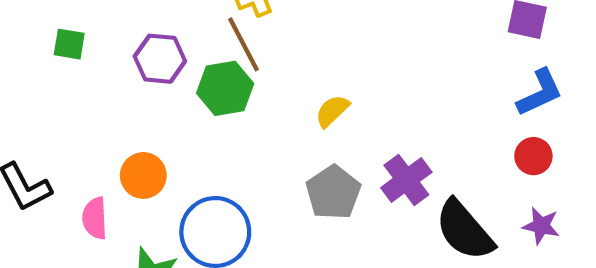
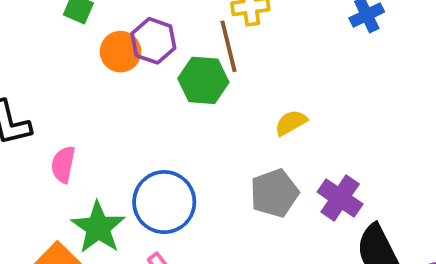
orange circle: (143, 175) -> (120, 52), moved
purple cross: (406, 180) -> (340, 198), turned -33

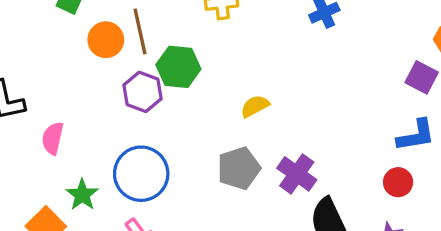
purple hexagon: (153, 41) -> (143, 92), moved
brown line: (229, 46) -> (140, 31), moved
green star: (98, 227) -> (82, 195), size x0.7

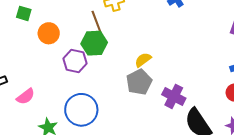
brown line: (140, 31) -> (97, 24), moved
pink semicircle: (53, 138) -> (26, 96), turned -132
gray pentagon: (239, 168) -> (139, 82), moved

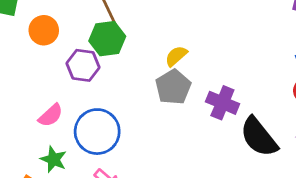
pink semicircle: (26, 96) -> (51, 115), moved

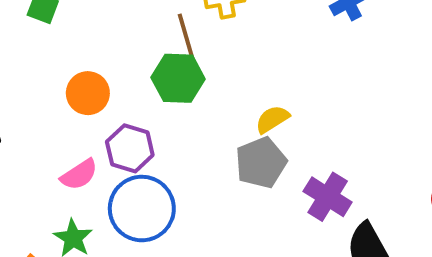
orange circle: (44, 30) -> (88, 93), moved
purple hexagon: (83, 65) -> (130, 148), moved

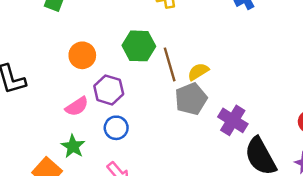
brown line: (187, 41) -> (170, 64), moved
blue circle: (142, 209) -> (116, 128), size x0.6

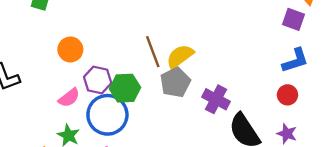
green hexagon: (139, 46) -> (125, 88), moved
yellow semicircle: (198, 72) -> (180, 56), size x1.4
blue circle: (116, 128) -> (107, 115), size x1.8

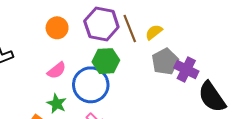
yellow semicircle: (180, 56) -> (154, 32), size x0.7
purple hexagon: (98, 80) -> (101, 24), moved, size x1.4
gray pentagon: (175, 82) -> (165, 61), moved

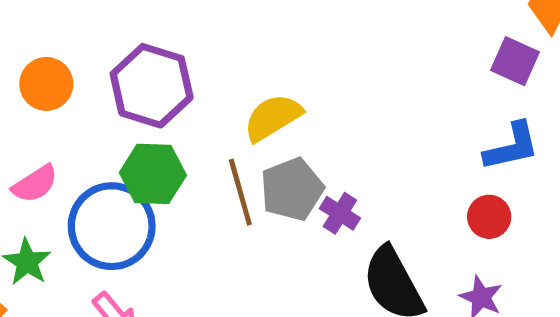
brown line: (130, 28) -> (240, 192), moved
yellow semicircle: (154, 32) -> (273, 118), size x1.4
purple cross: (186, 69) -> (340, 213), size x0.7

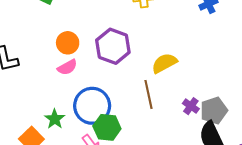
green hexagon: (153, 174) -> (107, 127), moved
pink semicircle: (35, 184) -> (67, 67), moved
gray pentagon: (292, 189) -> (214, 111), moved

